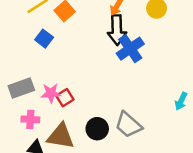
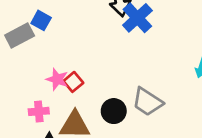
gray rectangle: (21, 88) -> (20, 36), moved
pink star: (51, 93) -> (57, 79), turned 30

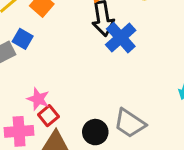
red square: (73, 82) -> (48, 116), moved
pink cross: (39, 111) -> (19, 131), size x1.4

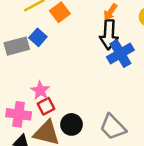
black circle: (95, 132) -> (72, 124), moved

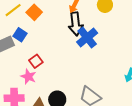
red square: (46, 106) -> (36, 61), moved

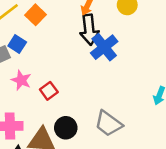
red square: (36, 61) -> (49, 91), moved
pink star: (28, 77) -> (21, 80), moved

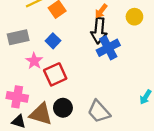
blue square: (17, 44) -> (53, 41), moved
red square: (49, 91) -> (55, 74), size x1.5

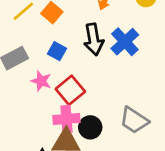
black arrow: (99, 31) -> (94, 39), moved
pink cross: (17, 97) -> (66, 119), moved

